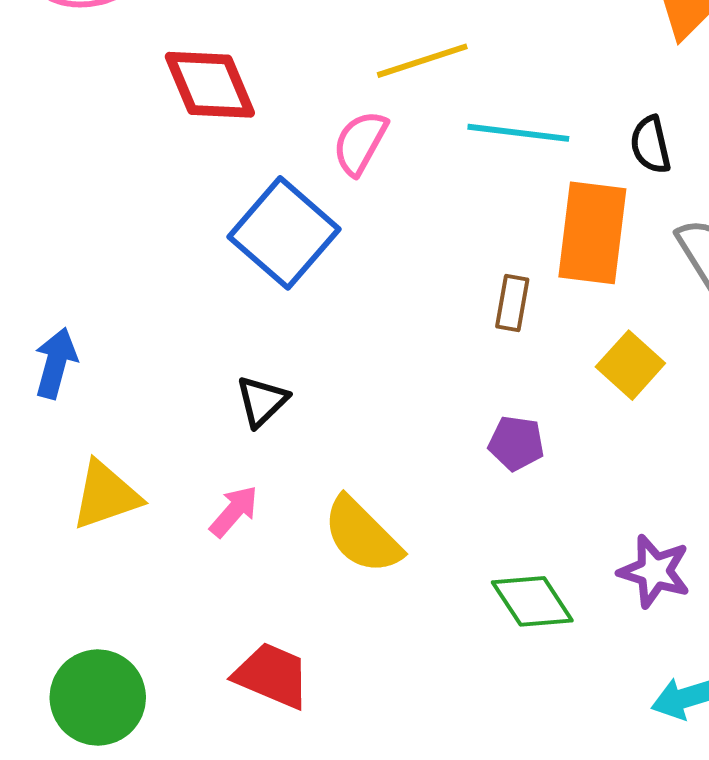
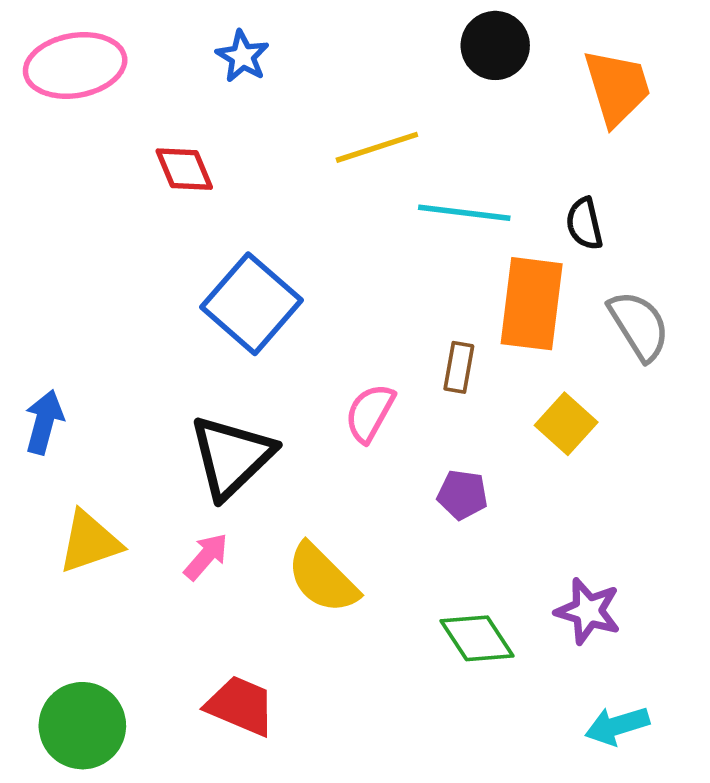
red diamond: (210, 85) -> (184, 169), size x0.7
pink semicircle: (360, 143) -> (370, 413), moved
black triangle: (262, 401) -> (231, 457), size x1.8

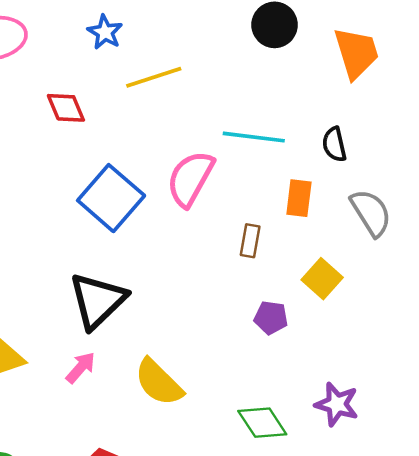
yellow line: (377, 147) -> (154, 77), moved
orange rectangle: (532, 304) -> (299, 198), size x0.6
pink semicircle: (370, 413) -> (190, 179), moved, size x1.4
purple pentagon: (462, 495) -> (271, 318), moved

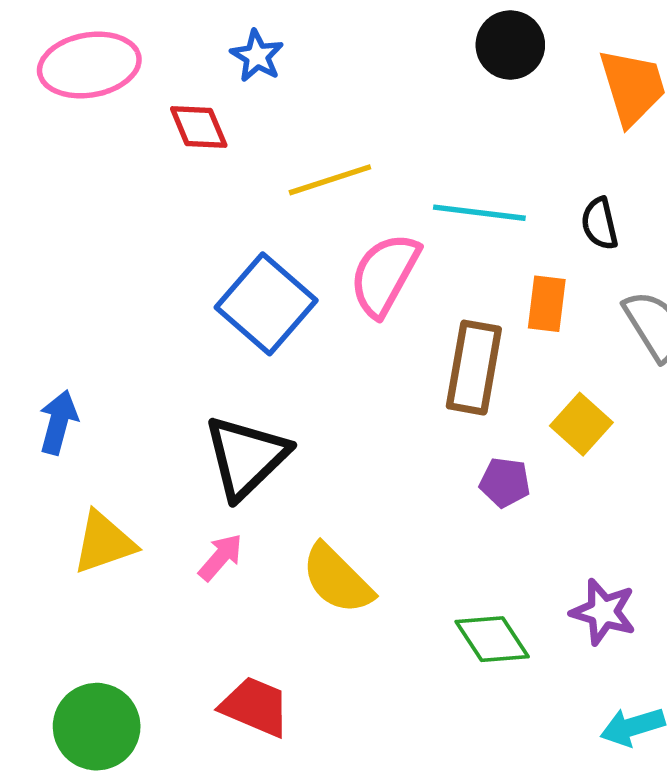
yellow line: (154, 77) -> (330, 180), moved
red diamond: (66, 108) -> (199, 127), moved
brown rectangle: (250, 241) -> (474, 368), size x1.8

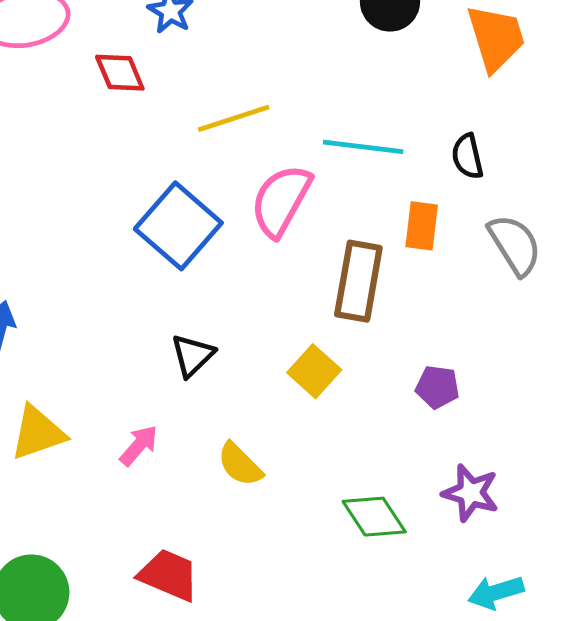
yellow square: (581, 424) -> (314, 371), moved
black triangle: (246, 457) -> (193, 355), moved, size x0.6
purple pentagon: (505, 482) -> (437, 387), moved
yellow semicircle: (337, 579) -> (240, 464), size x0.7

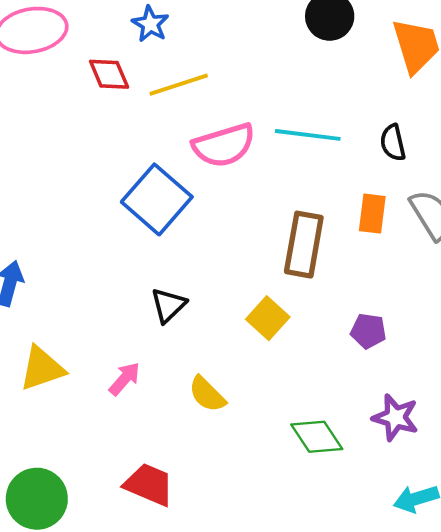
yellow line: (234, 118) -> (179, 85), moved
pink semicircle: (281, 201) -> (224, 145), moved, turned -136
orange rectangle: (422, 226) -> (372, 214), moved

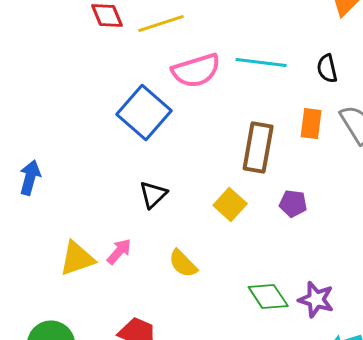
purple pentagon: (368, 331) -> (293, 204), moved
yellow triangle: (42, 368) -> (77, 259), moved
purple star: (395, 417) -> (316, 300), moved

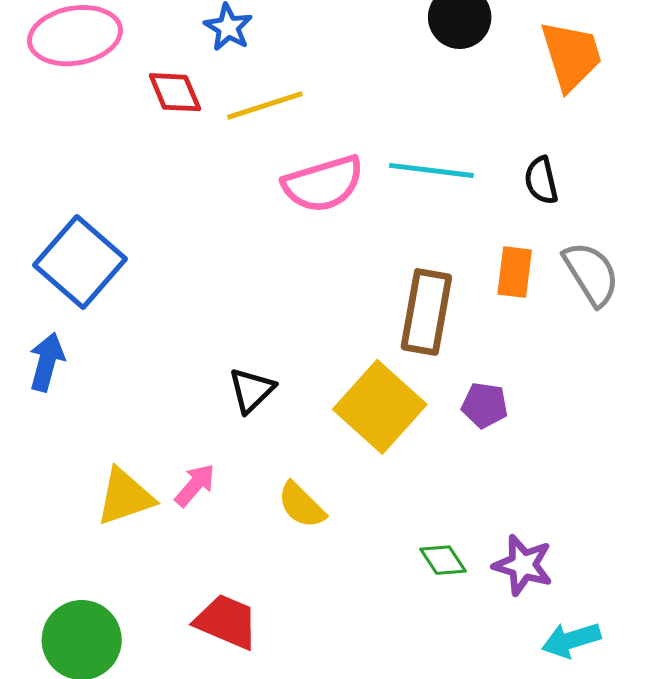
blue square: (144, 113) -> (80, 262), moved
yellow square: (230, 205) -> (380, 407), size x1.6
green diamond: (268, 297) -> (443, 560), size x0.7

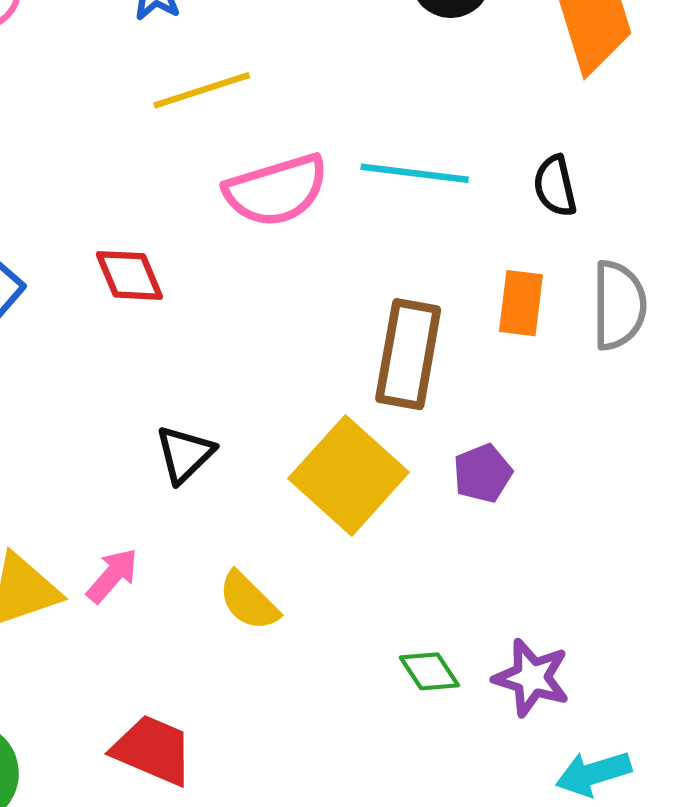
red diamond: (175, 92) -> (129, 275), moved
gray semicircle: (591, 274) -> (619, 305), turned 32
purple pentagon: (485, 405) -> (483, 473), turned -30

